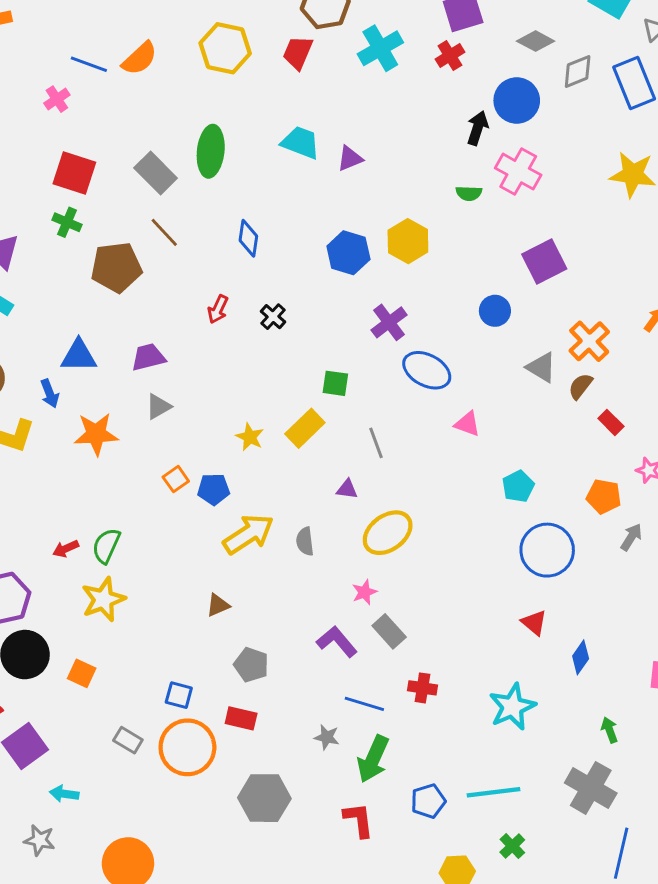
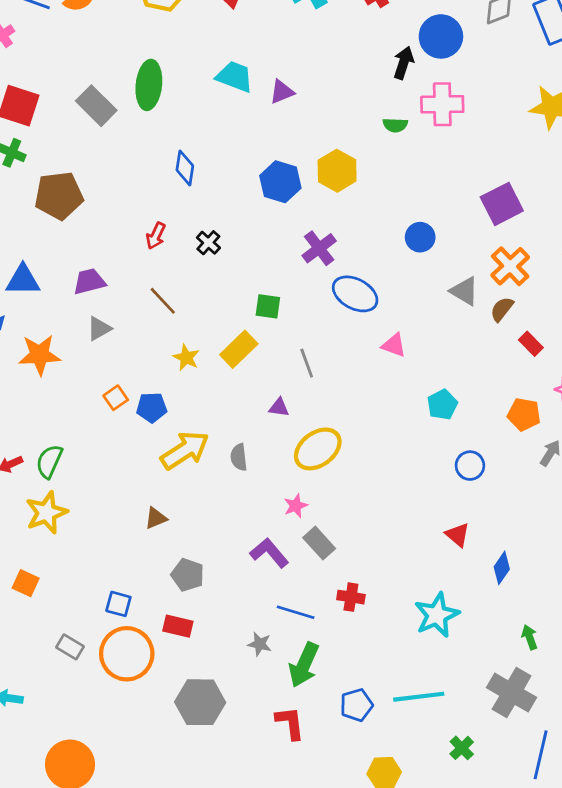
pink cross: (518, 172) -> (442, 104), turned -30
brown line: (164, 232) -> (163, 301), moved
purple square: (544, 261) -> (502, 204), moved
blue circle: (547, 550) -> (470, 466), size x0.6
green cross: (512, 846) -> (462, 748), moved

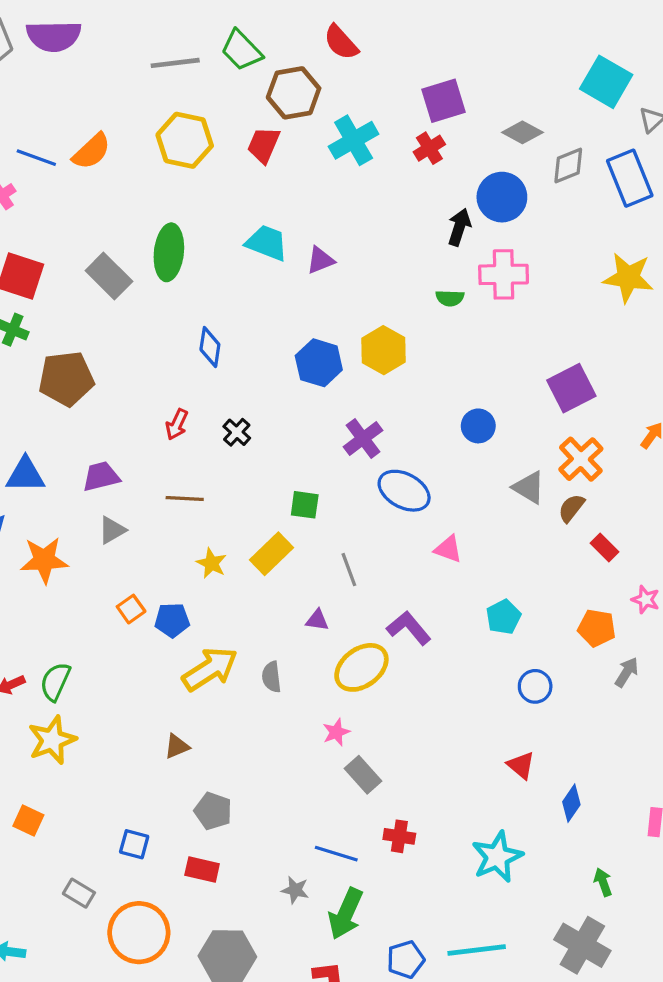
brown line: (163, 301) -> (185, 499), turned -44
purple L-shape: (269, 553) -> (409, 628), moved
orange circle: (127, 654) -> (139, 933), moved

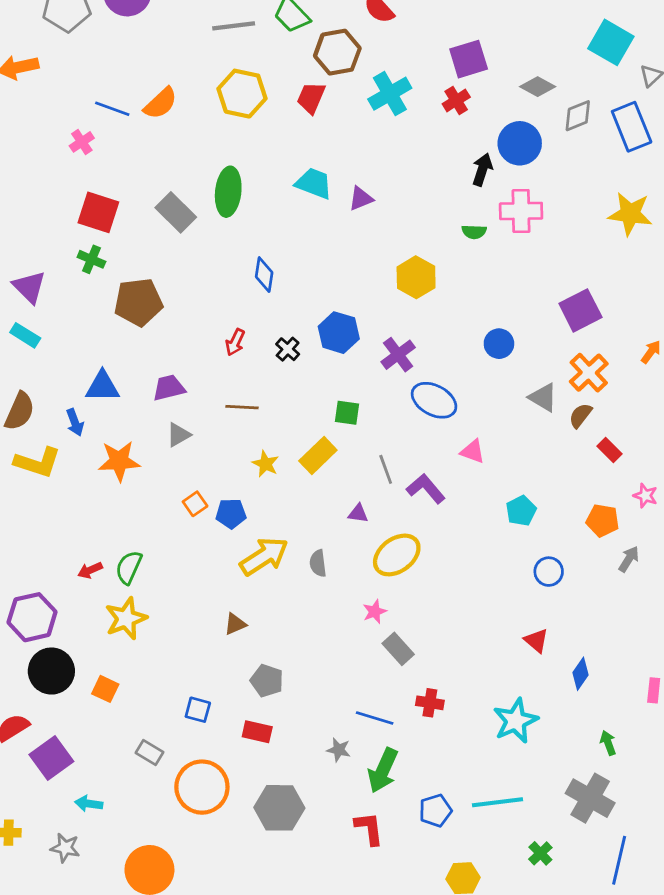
blue hexagon: (319, 363) -> (339, 333), moved
purple L-shape: (409, 628) -> (426, 489), moved

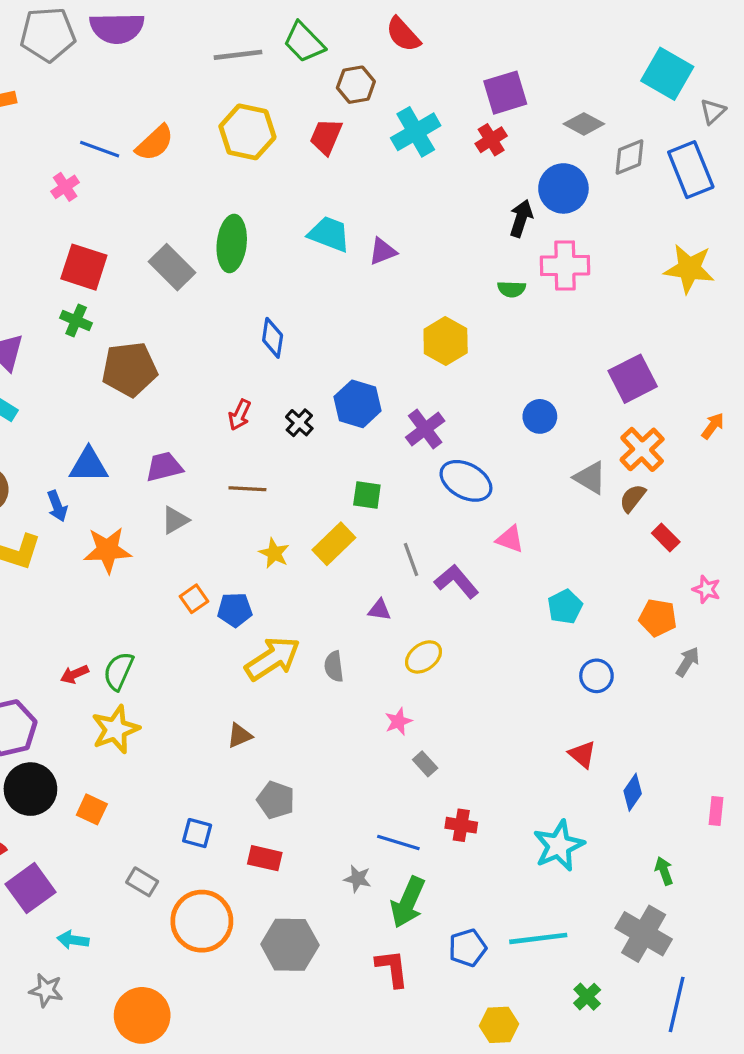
brown hexagon: (337, 52) -> (356, 85), size x0.7
yellow ellipse: (397, 555) -> (424, 657), size x0.7
gray rectangle: (398, 649) -> (425, 764), size x0.7

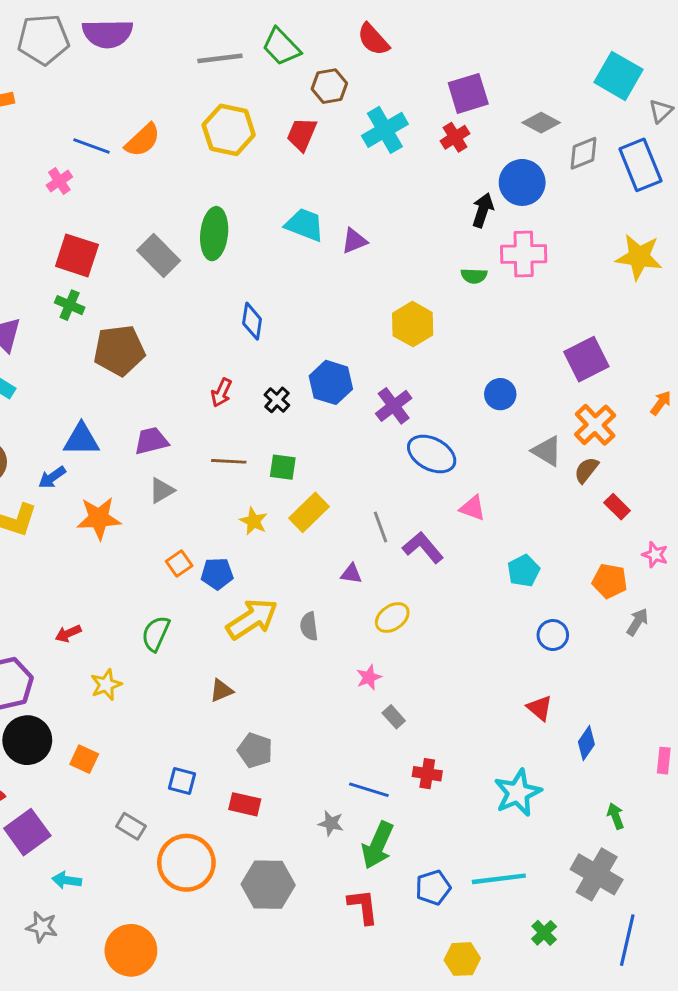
green square: (367, 495) -> (283, 467), moved
blue arrow: (57, 506) -> (52, 477), turned 76
green semicircle: (119, 671) -> (156, 634), moved
yellow star: (115, 729) -> (106, 685), size x0.7

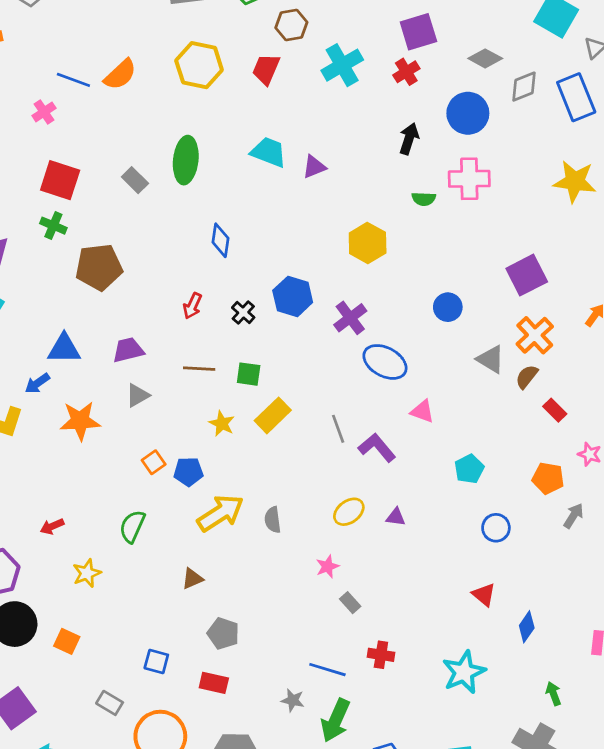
black arrow: (483, 210) -> (409, 139), moved
gray rectangle: (159, 255) -> (135, 180), size x0.7
purple triangle: (351, 574) -> (396, 517), moved

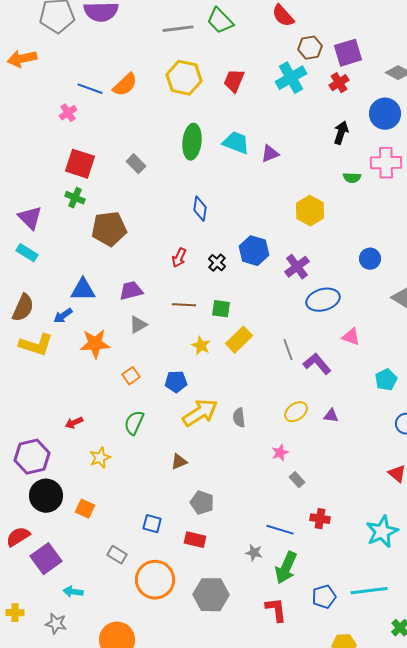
brown hexagon: (291, 25) -> (310, 48), moved
green ellipse: (186, 160) -> (192, 142), moved
blue ellipse: (385, 362) -> (323, 300), turned -44
orange square: (154, 462) -> (131, 376), moved

